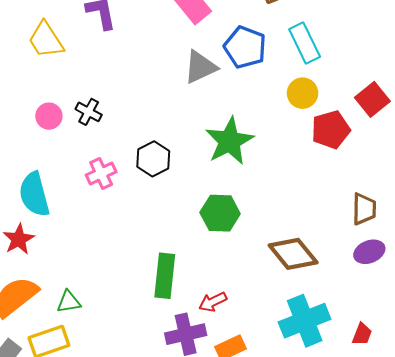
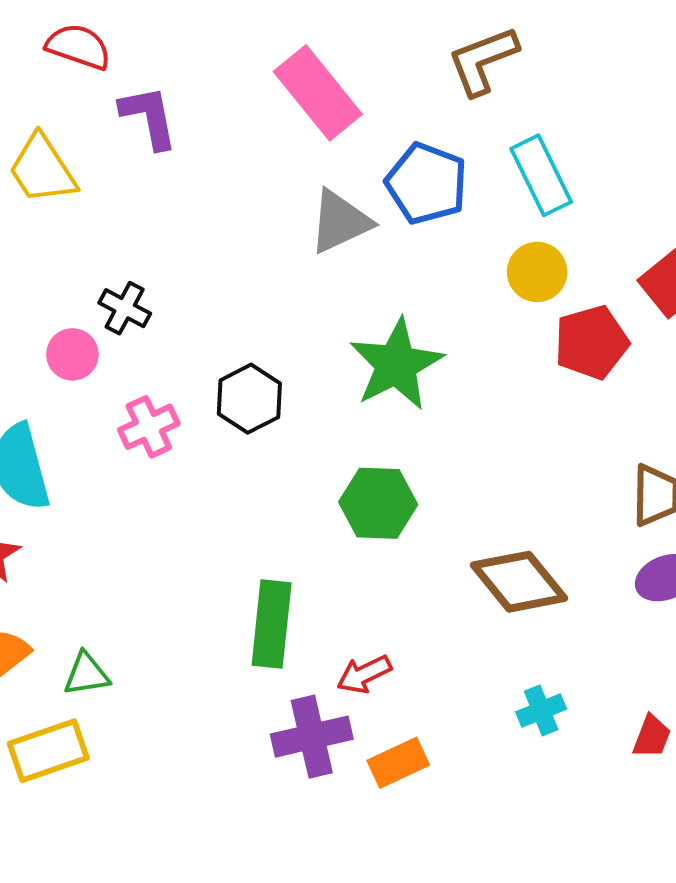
pink circle: (49, 116) -> (72, 354), moved
cyan cross: (305, 321) -> (541, 710), size x0.5

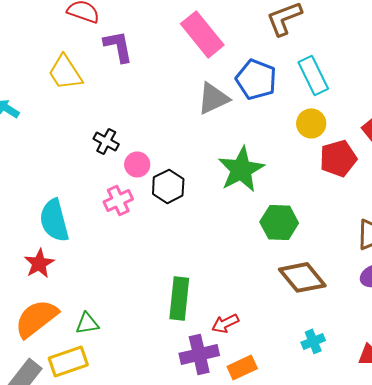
pink circle: (72, 354) -> (137, 164), moved
green hexagon: (378, 503) -> (279, 222), moved

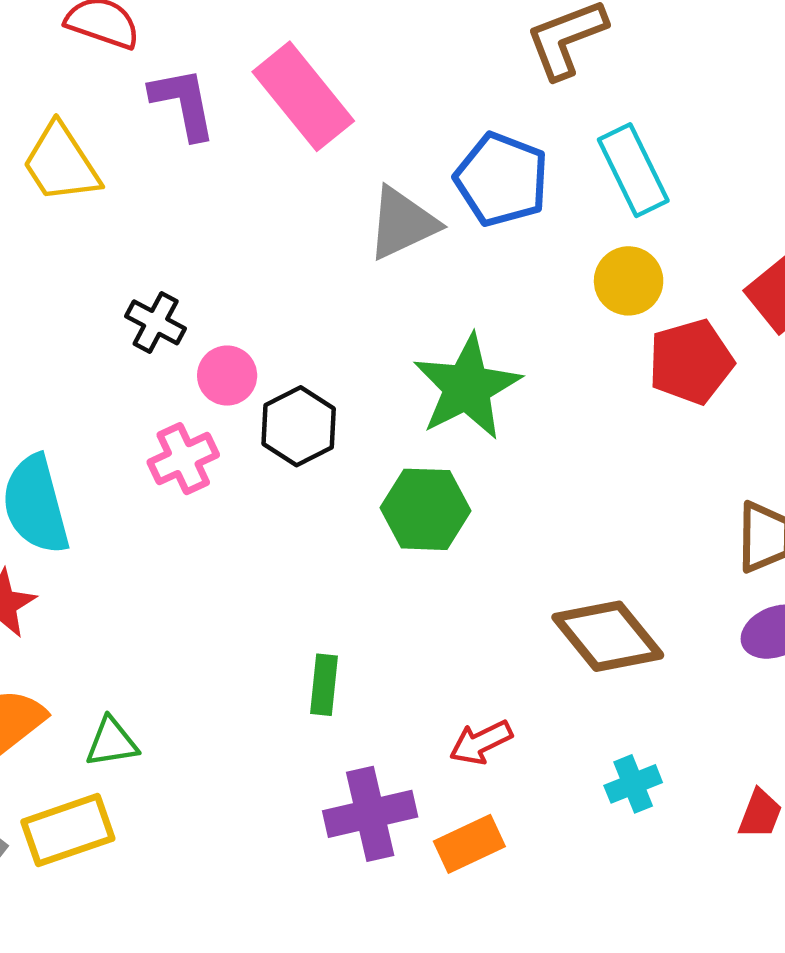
pink rectangle: (202, 34) -> (303, 96), moved
green hexagon: (279, 222) -> (426, 509), moved
green rectangle: (179, 298) -> (324, 685), size x0.6
red arrow: (225, 323) -> (481, 742), moved

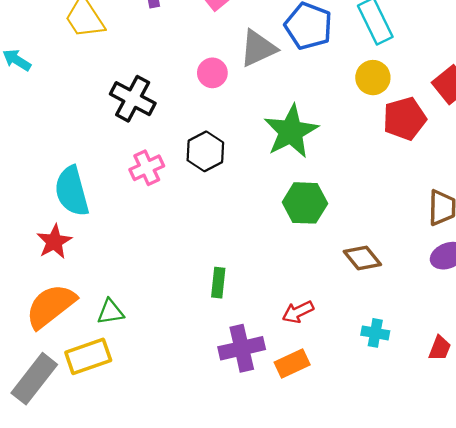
black cross: (156, 322) -> (133, 99), size x1.5
pink circle: (227, 376) -> (212, 73), moved
green hexagon: (426, 509) -> (305, 203), moved
brown diamond: (608, 636) -> (362, 258), size x0.7
cyan cross: (633, 784) -> (375, 333), turned 32

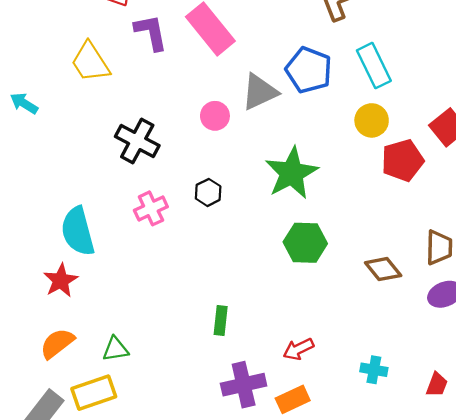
black hexagon: (205, 151) -> (208, 192), size x0.7
brown diamond: (362, 258) -> (383, 269), moved
orange semicircle: (51, 306) -> (57, 343), size x0.7

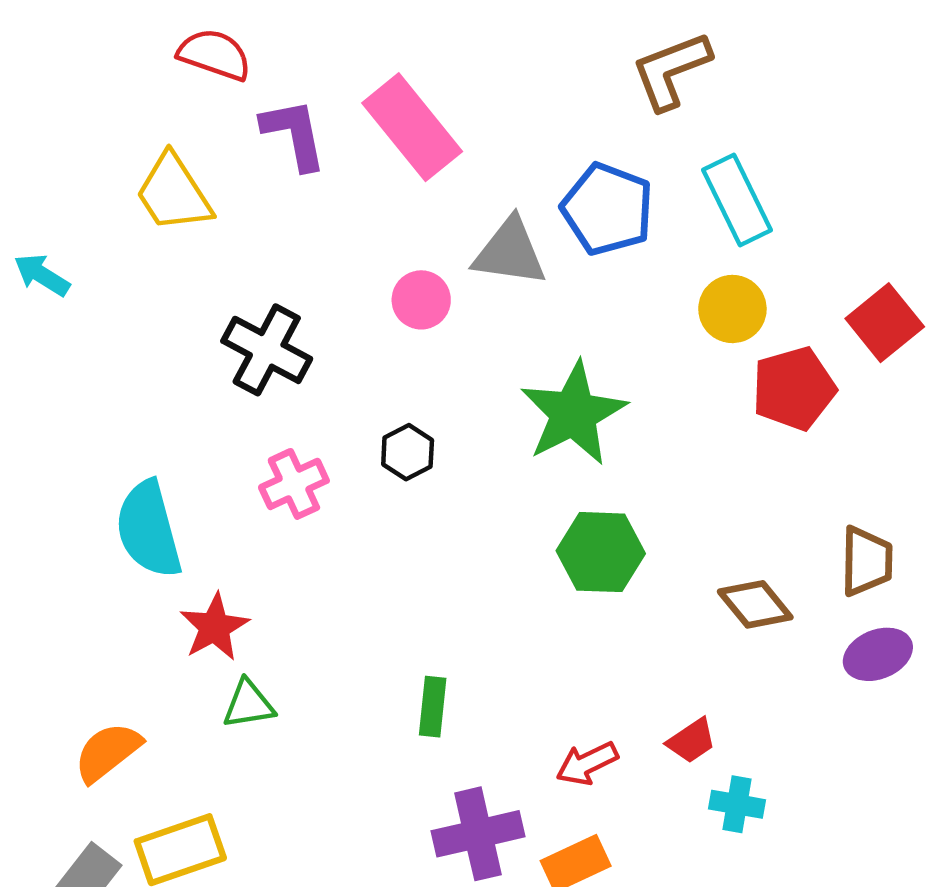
gray triangle: (260, 92) -> (510, 252), turned 33
red star: (61, 281) -> (214, 627), moved
green triangle: (115, 349) -> (249, 704), moved
red trapezoid: (437, 385) -> (692, 741), moved, turned 35

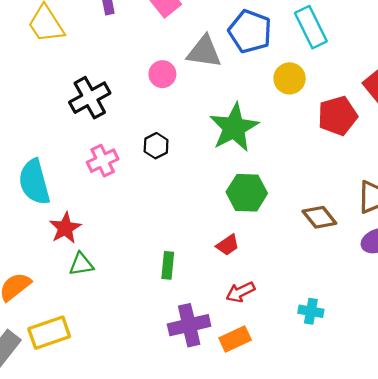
yellow circle: (732, 309) -> (290, 78), moved
black cross: (267, 350) -> (90, 98), turned 33
red trapezoid: (692, 741) -> (228, 245), moved

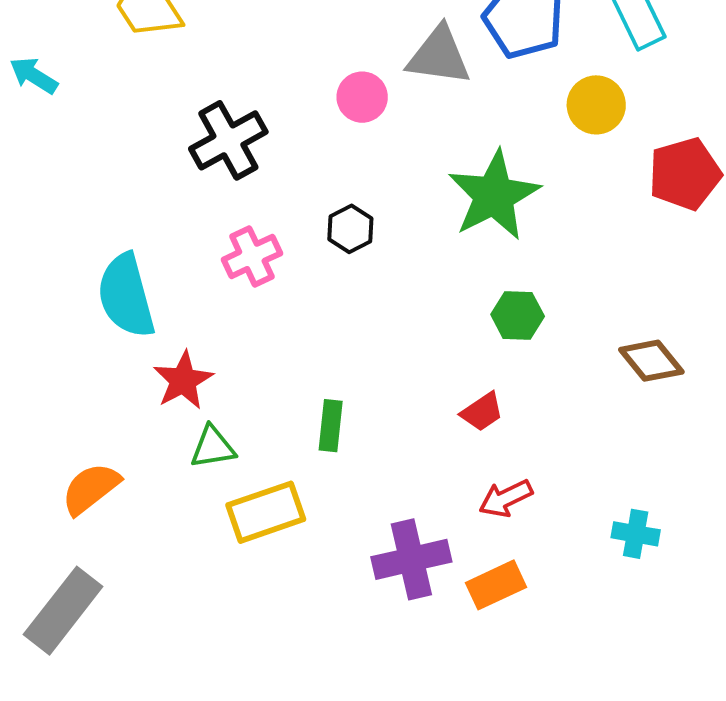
green hexagon: (247, 193) -> (518, 315), size x0.7
green rectangle: (168, 265) -> (331, 426), moved
yellow rectangle: (49, 333) -> (266, 512), moved

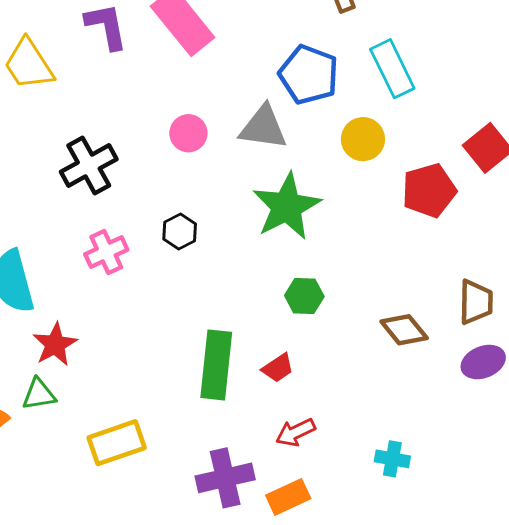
gray triangle: (439, 56) -> (263, 127), moved
green rectangle: (331, 426) -> (216, 365), moved, size x1.8
green triangle: (213, 447) -> (39, 394), moved

